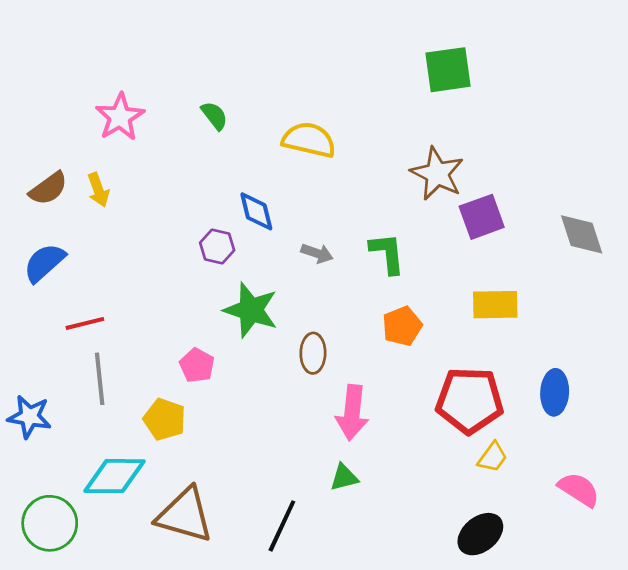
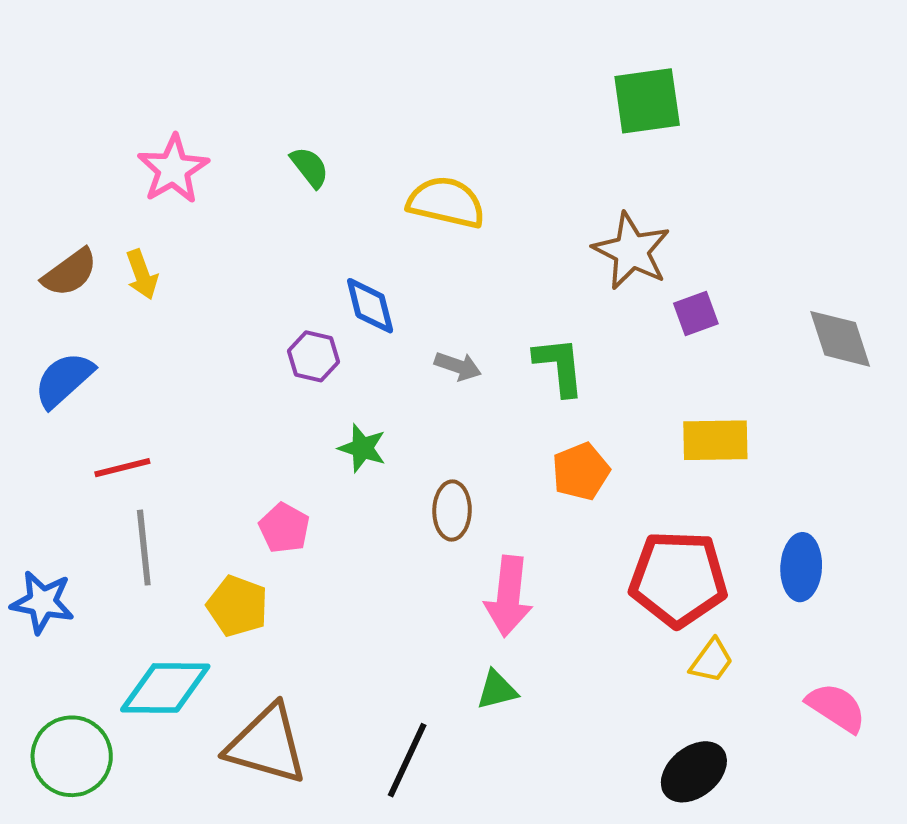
purple square: (482, 217) -> (696, 313), size x0.7
green star: (251, 310) -> (362, 448), size x0.6

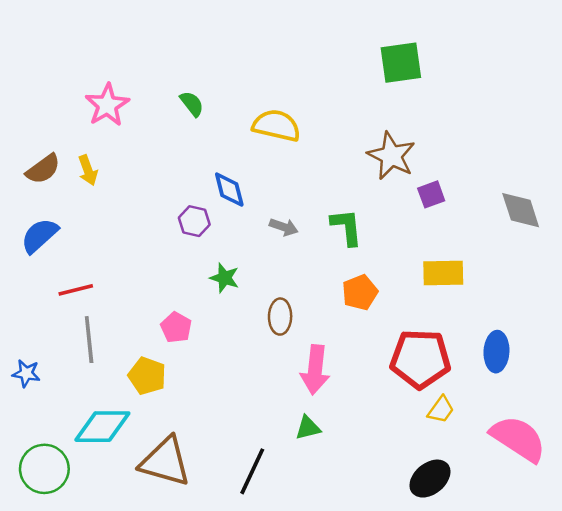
blue star: (42, 602) -> (26, 373), size x0.7
pink semicircle: (836, 708) -> (518, 439), size x1.5

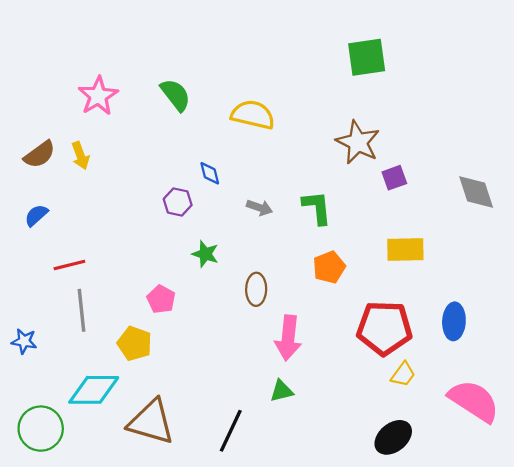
green semicircle: (192, 104) -> (175, 95), size x1.4
blue diamond: (229, 190) -> (210, 173), size x0.7
blue semicircle: (40, 236) -> (36, 215), size x0.7

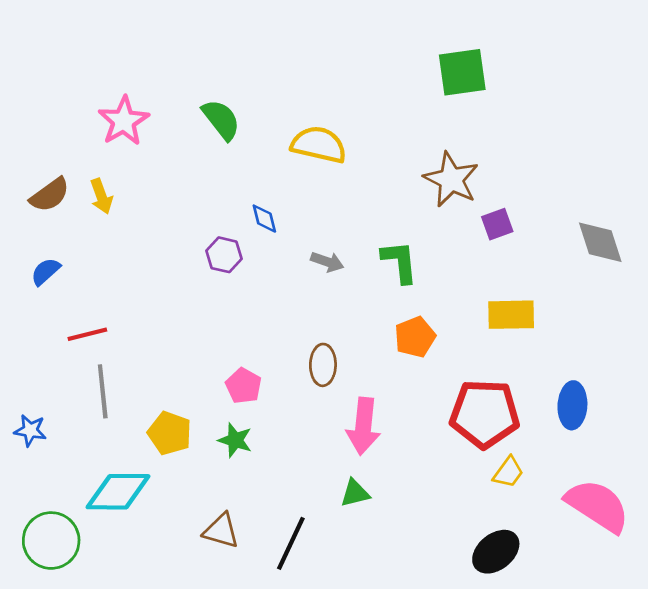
green star: (205, 254) -> (235, 440), moved
pink pentagon: (161, 299) -> (243, 386), moved
brown triangle: (151, 422) -> (221, 531), moved, size x0.6

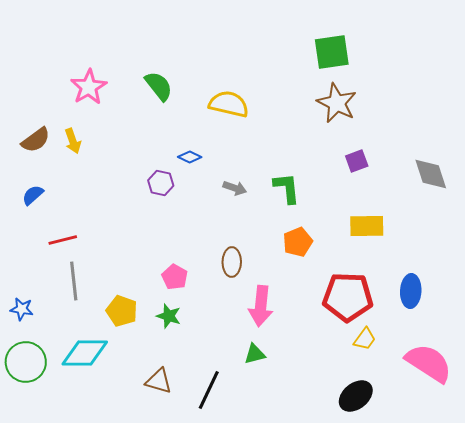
brown star: (451, 180) -> (337, 103), moved
blue diamond: (264, 219) -> (190, 157), turned -50
green circle: (51, 541) -> (26, 362), moved

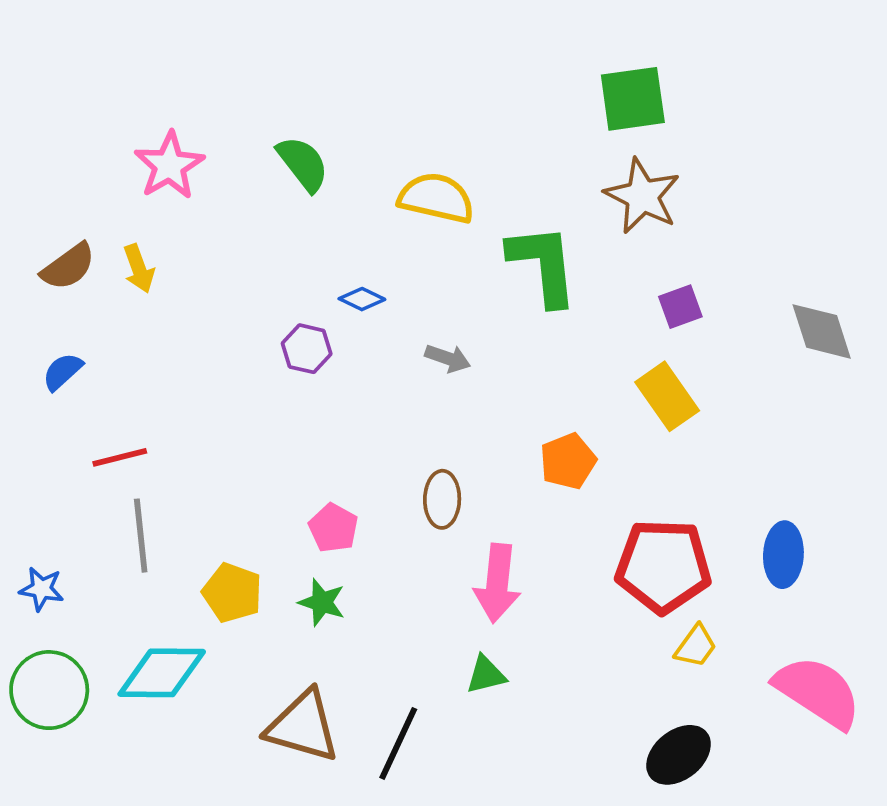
green L-shape: (287, 188) -> (543, 265), moved, size x1.4
yellow rectangle: (367, 226) -> (667, 396), moved, turned 56
brown triangle: (159, 381) -> (303, 726), size x1.5

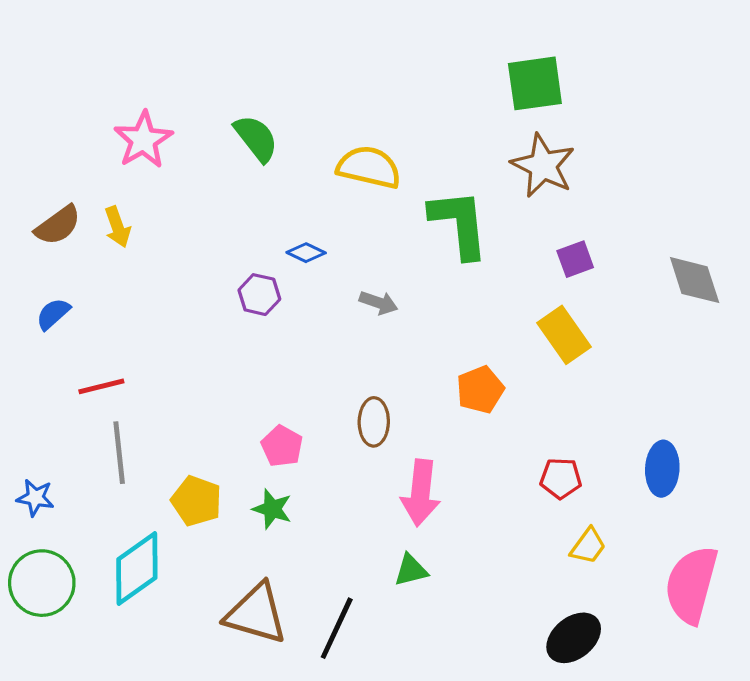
red pentagon: (663, 566) -> (561, 478), size x0.5
cyan diamond: (162, 673) -> (137, 569), turned -36
pink semicircle: (818, 692) -> (691, 585), turned -108

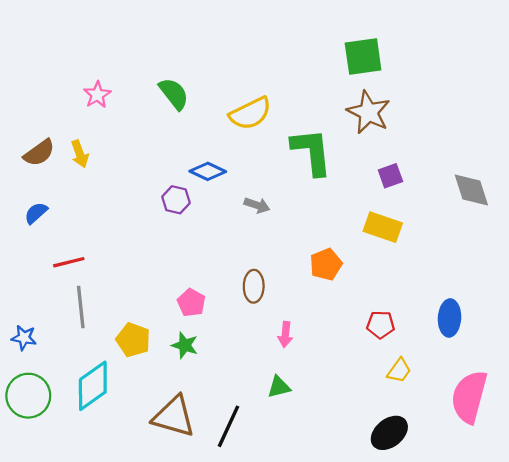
pink star: (143, 140) -> (97, 95), size x0.7
yellow semicircle: (369, 167) -> (250, 113), turned 141
blue diamond: (306, 253) -> (208, 171), size x1.4
yellow rectangle: (564, 335) -> (383, 227), turned -36
pink arrow: (421, 493) -> (285, 334), size x0.6

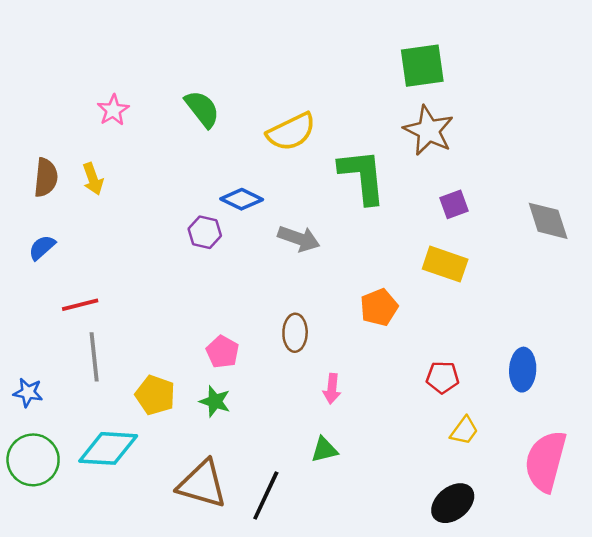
brown semicircle: (39, 153) -> (46, 178), turned -48
gray arrow: (257, 205) -> (299, 239), size x1.4
cyan diamond: (93, 386) -> (108, 448), turned 39

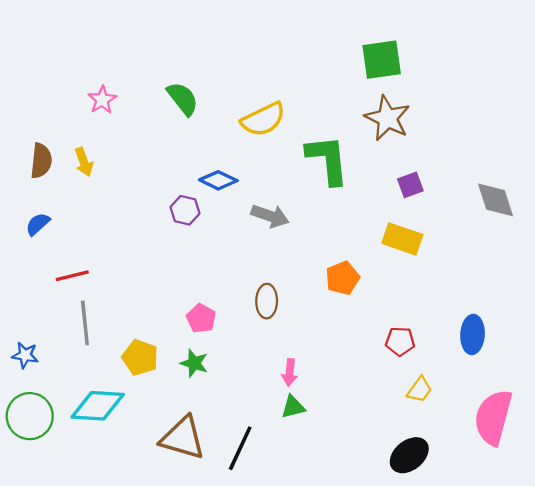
pink arrow: (332, 389) -> (290, 372), moved

